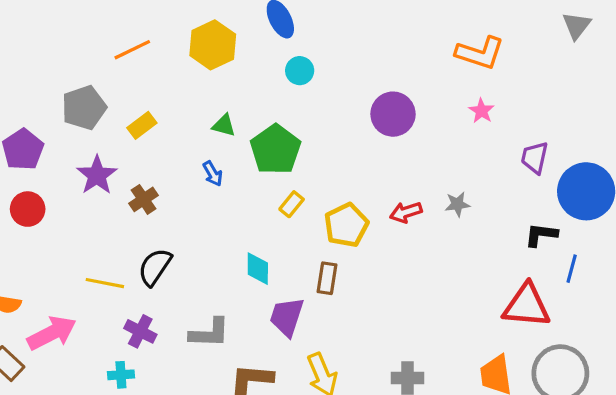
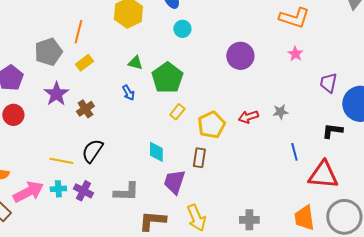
orange line: (132, 50) -> (78, 32), moved, turned -50
blue line: (572, 269) -> (294, 152), moved, turned -30
cyan cross: (121, 375) -> (58, 189), moved

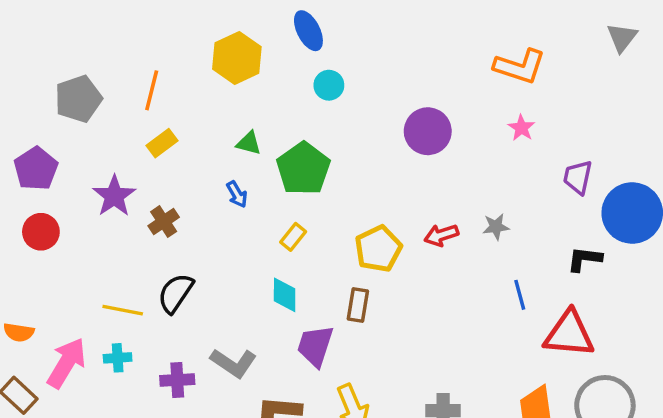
gray pentagon: (48, 52) -> (78, 99), moved
yellow rectangle: (177, 112) -> (293, 237), moved
purple cross: (83, 191) -> (177, 380), moved, turned -30
pink arrow: (28, 192) -> (66, 363), turned -32
gray L-shape: (126, 192) -> (233, 363), turned 32

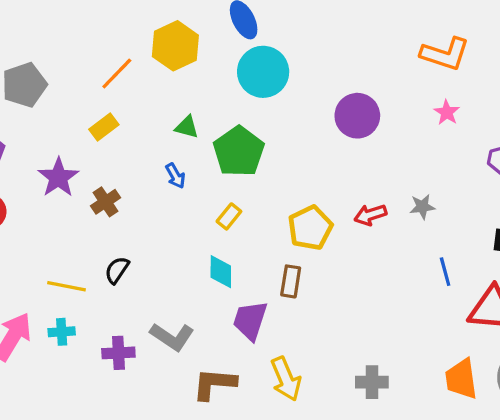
cyan circle: (329, 85) -> (263, 72), size x1.8
orange line: (152, 90) -> (117, 73), moved, turned 30
black semicircle: (176, 293) -> (117, 270), size x0.7

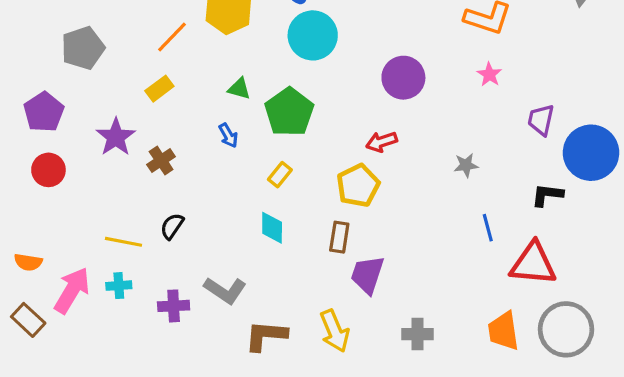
red arrow: (370, 215) -> (381, 142), moved
purple trapezoid: (250, 320) -> (367, 275), moved

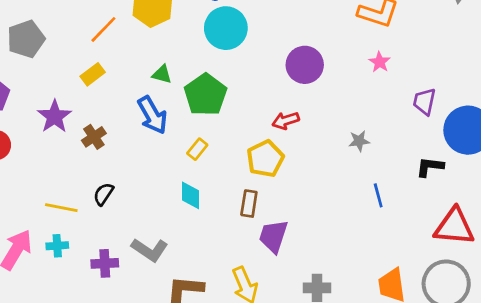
blue arrow: (228, 135) -> (152, 115), size x1.8
red triangle: (533, 264) -> (454, 227), moved

